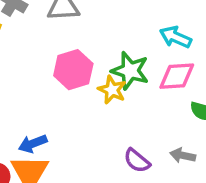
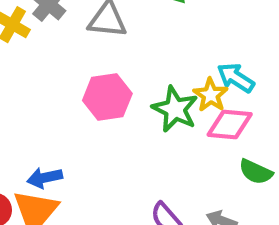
yellow star: (112, 90) -> (211, 95), moved

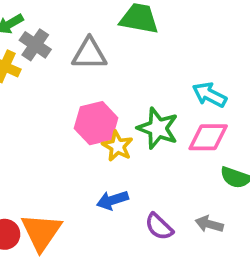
yellow star: (211, 95) -> (118, 146), moved
blue arrow: (45, 178) -> (112, 200), moved

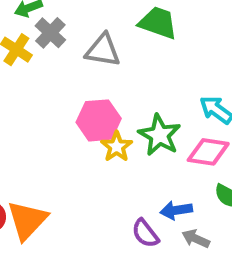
blue arrow: (112, 200) -> (176, 210), moved

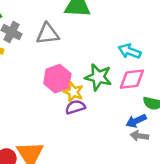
blue arrow: (176, 210) -> (136, 121), moved
purple semicircle: (145, 233) -> (75, 107), moved, turned 126

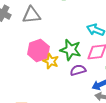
purple semicircle: (75, 107) -> (78, 70), moved

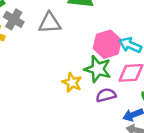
pink hexagon: (38, 50) -> (107, 44), moved

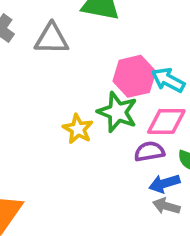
purple semicircle: (106, 95) -> (149, 152), moved

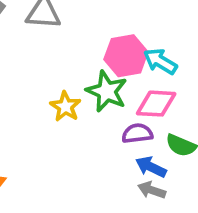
blue arrow: (164, 184) -> (151, 167), turned 40

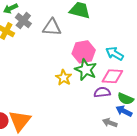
pink hexagon: (126, 56) -> (84, 52), moved
blue arrow: (151, 167) -> (124, 111), moved

